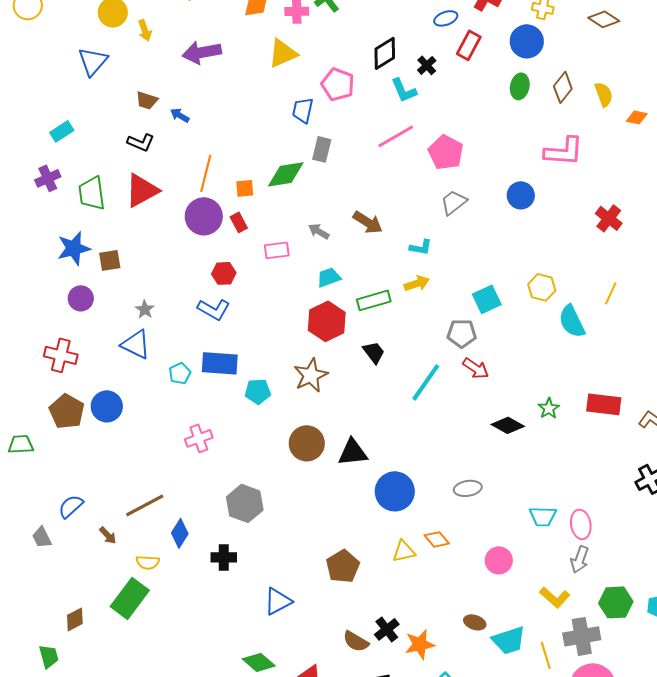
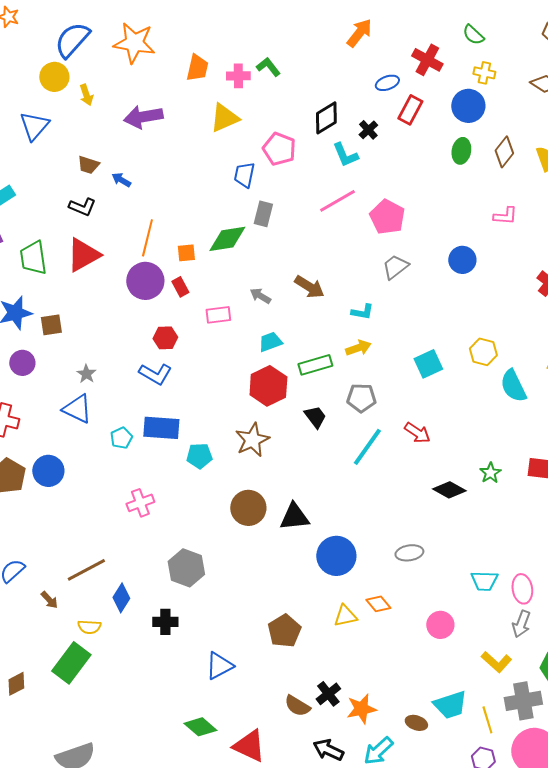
pink L-shape: (564, 151) -> (505, 216), size x0.6
gray pentagon: (462, 333) -> (361, 398), moved
brown ellipse: (475, 622) -> (416, 723), moved

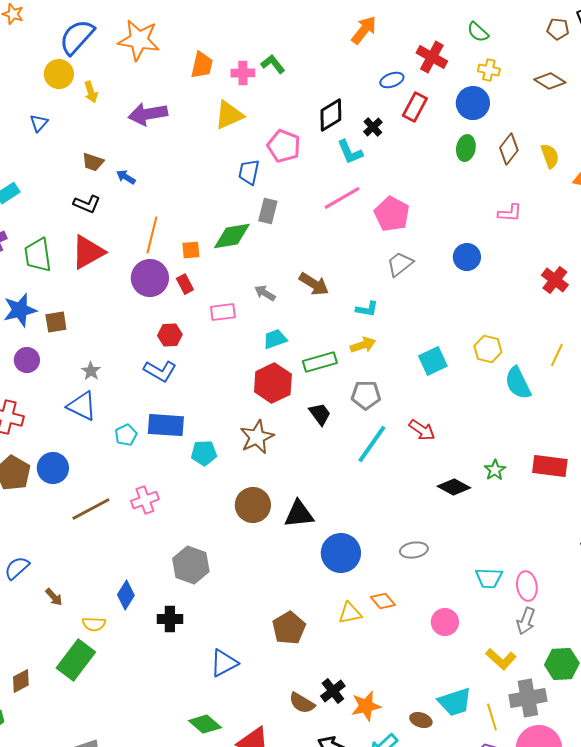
blue triangle: (34, 126) -> (39, 123), size x0.6
brown line: (86, 570) -> (91, 509), moved

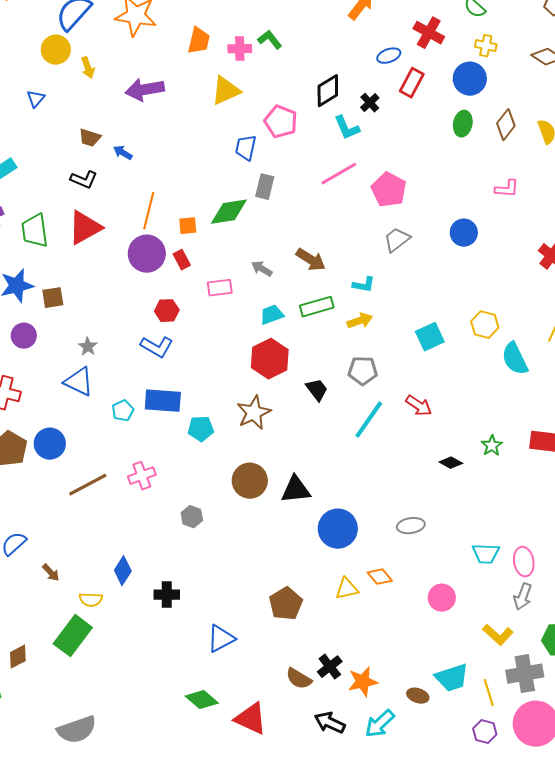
green rectangle: (320, 362) -> (317, 307), moved
black diamond: (454, 487) -> (451, 463), size x0.7
gray hexagon: (191, 565) -> (192, 517), moved, size x0.6

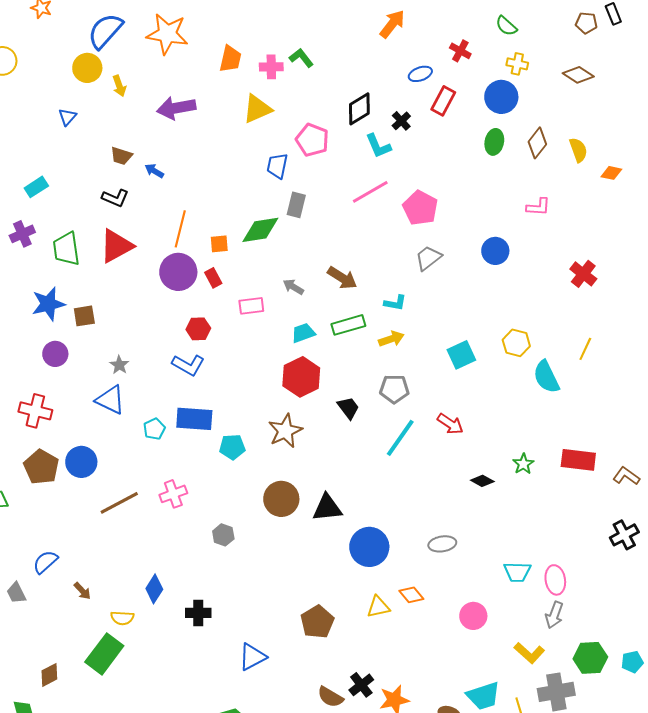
red cross: (429, 33) -> (460, 51), size x0.7

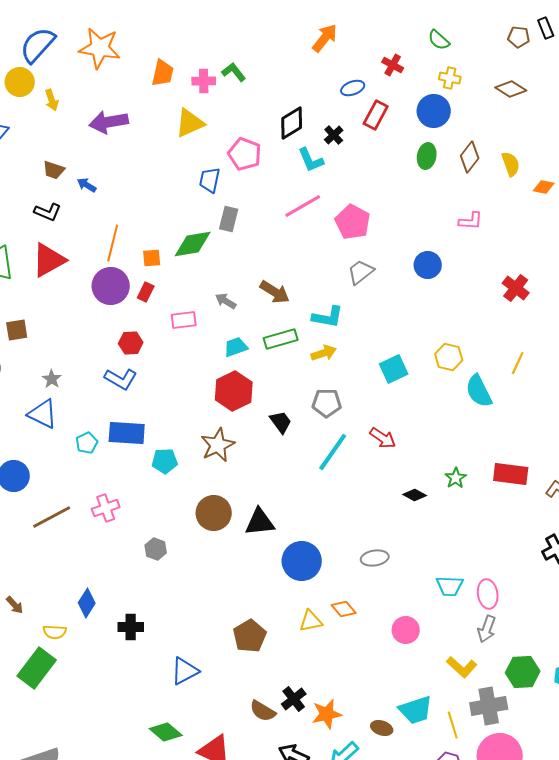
red rectangle: (213, 278) -> (146, 292), turned 54
cyan L-shape: (395, 303) -> (328, 317), size x1.4

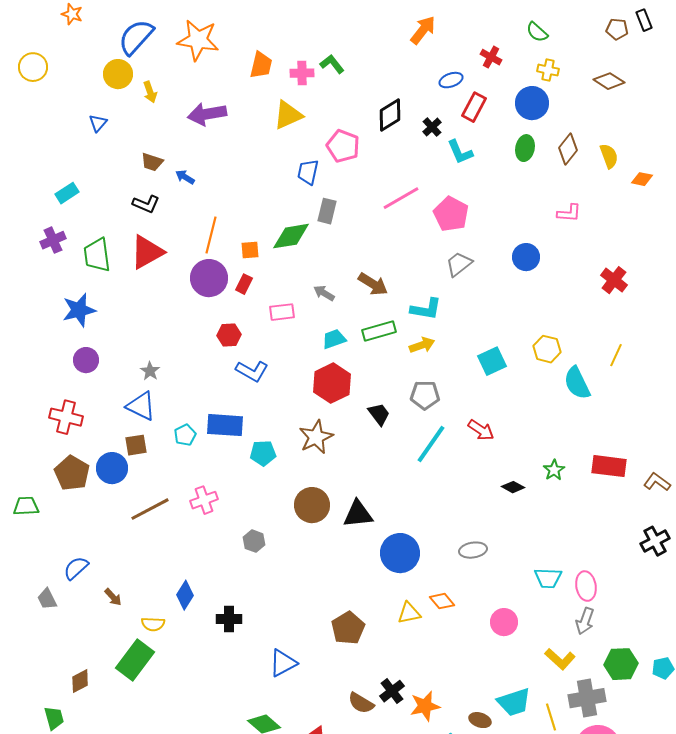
cyan L-shape: (311, 160) -> (460, 152), moved
brown square: (17, 330) -> (136, 445), moved
blue L-shape: (121, 379) -> (252, 371), moved

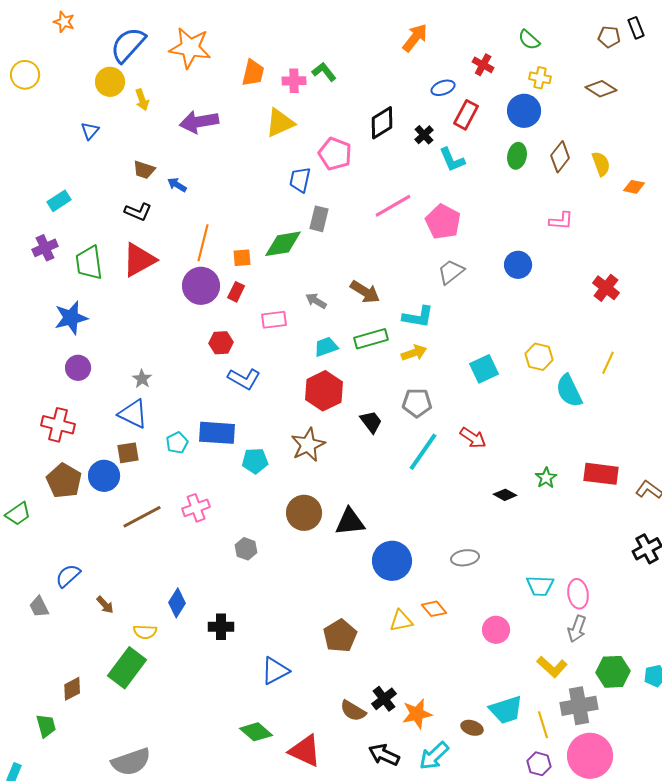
green trapezoid: (26, 506) -> (18, 514), turned 148

